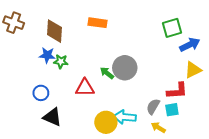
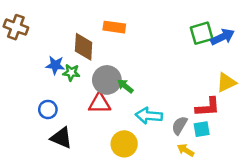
brown diamond: (55, 31) -> (84, 47), moved
blue arrow: (190, 45) -> (223, 37), moved
gray circle: (125, 68) -> (107, 80), moved
cyan arrow: (125, 117) -> (149, 116), moved

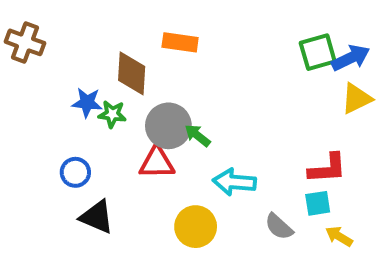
yellow triangle: (226, 82) -> (356, 99), moved
gray semicircle: (179, 125) -> (279, 227), moved, turned -78
yellow arrow: (186, 150) -> (339, 236), moved

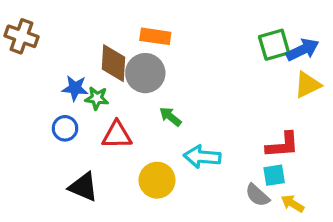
gray circle: (168, 126) -> (145, 73), moved
red triangle: (157, 163) -> (117, 135), moved
blue circle: (75, 172) -> (65, 128), moved
yellow circle: (196, 227) -> (157, 180), moved
gray semicircle: (279, 227) -> (257, 195), moved

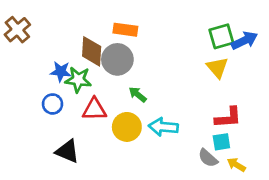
brown cross: (22, 36) -> (17, 30), turned 30
yellow triangle: (308, 85) -> (217, 67), moved, turned -45
green star: (97, 98) -> (78, 80), size x1.4
yellow circle: (157, 180) -> (127, 127), moved

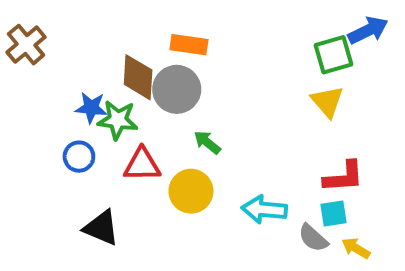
blue arrow: (244, 40) -> (368, 30), moved
cyan arrow: (163, 127) -> (264, 209), moved

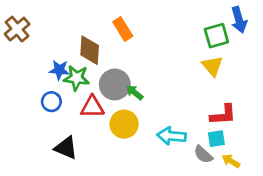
blue arrow: (368, 30) -> (239, 20), turned 100
orange rectangle: (189, 45) -> (123, 29), turned 50
gray circle: (177, 89) -> (115, 84), moved

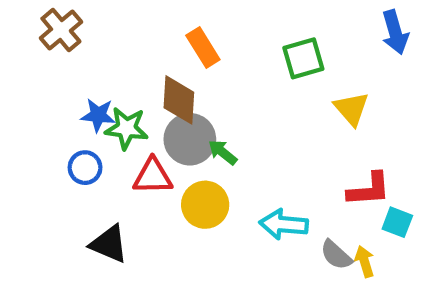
brown cross: (17, 29) -> (61, 30), moved
green square: (216, 36) -> (303, 58), moved
brown diamond: (90, 50) -> (179, 100), moved
cyan square: (216, 139) -> (397, 222), moved, turned 30
yellow arrow: (231, 161) -> (365, 261), moved, turned 42

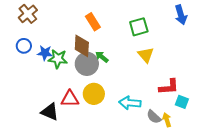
yellow triangle: (351, 109) -> (146, 55), moved
green arrow: (223, 152) -> (102, 57), moved
blue circle: (85, 168) -> (24, 46), moved
red triangle: (153, 176) -> (70, 99), moved

